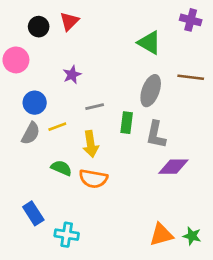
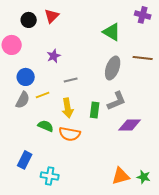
green rectangle: (127, 123) -> (95, 110), moved
gray L-shape: (156, 135) -> (117, 101), turned -125
blue rectangle: (33, 213) -> (25, 160), turned 60

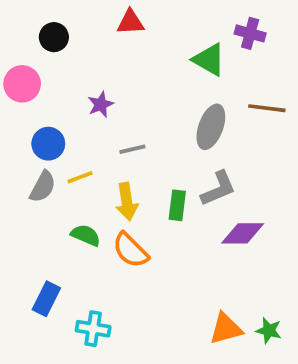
purple cross: (143, 15) -> (250, 33), moved
red triangle: (52, 16) -> (130, 22), moved, turned 42
orange semicircle: (70, 134) -> (130, 250), turned 35

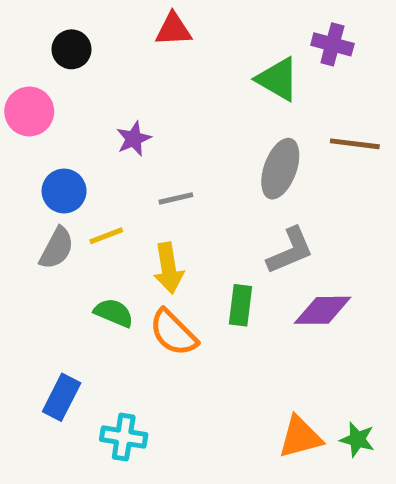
green rectangle: (177, 205) -> (240, 305), moved

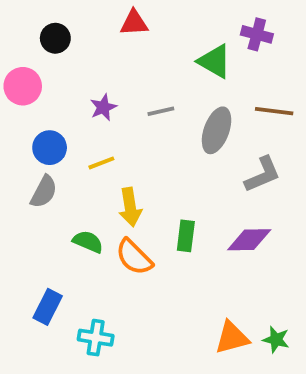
gray line: (176, 198) -> (161, 111), moved
yellow line: (106, 236) -> (101, 163), moved
gray L-shape: (290, 251) -> (263, 174), moved

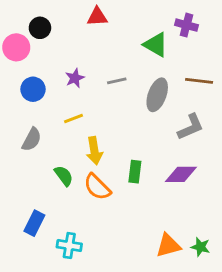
pink circle: (23, 86) -> (16, 47), moved
blue circle: (50, 148) -> (33, 89), moved
green semicircle: (88, 242) -> (64, 176), turned 30

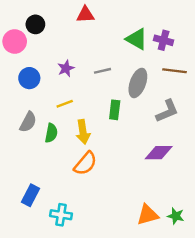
purple cross: (186, 25) -> (164, 40), moved
green rectangle: (135, 172) -> (115, 110), moved
green semicircle: (64, 176) -> (51, 133), moved, turned 48
orange semicircle: (97, 187) -> (85, 164), turned -95

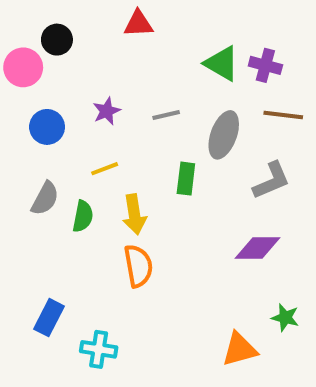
orange semicircle: (85, 164) -> (138, 266), turned -50
green star: (176, 216) -> (285, 318), moved

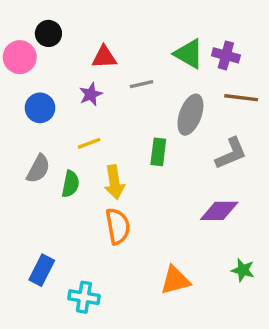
red triangle: (138, 24) -> (104, 57), moved
gray line: (166, 115) -> (141, 84), moved
orange triangle: (240, 349) -> (175, 280), moved

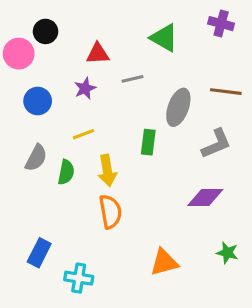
green triangle: (189, 54) -> (164, 38), moved
purple cross: (226, 55) -> (221, 24), moved

